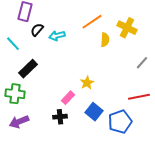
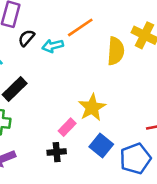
orange line: (92, 22) -> (80, 27), moved
yellow semicircle: (105, 40) -> (116, 51), size x1.5
yellow star: (87, 83) -> (92, 107), size x1.5

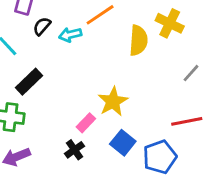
black cross: (57, 152) -> (75, 150), turned -30

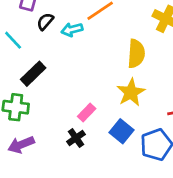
yellow semicircle: (138, 40) -> (136, 54), moved
yellow star: (113, 101) -> (131, 92), moved

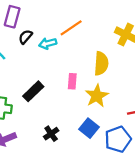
black rectangle: (33, 74) -> (33, 91), moved
pink rectangle: (87, 113) -> (72, 81), moved, turned -40

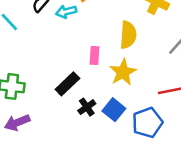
black rectangle: (33, 91) -> (67, 84), moved
black cross: (51, 134) -> (87, 107), moved

